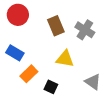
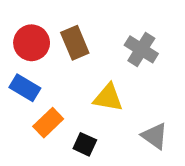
red circle: (18, 15) -> (32, 43), moved
brown rectangle: (56, 26) -> (75, 43), moved

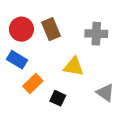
gray cross: (141, 49) -> (96, 34), turned -30

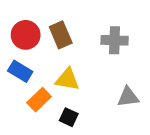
yellow triangle: (74, 66) -> (67, 79), moved
gray triangle: (105, 93) -> (128, 97), moved, turned -42

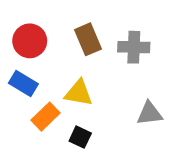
brown rectangle: (61, 35) -> (88, 39), moved

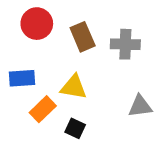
red circle: (30, 41) -> (37, 24), moved
blue rectangle: (23, 83) -> (22, 78), turned -35

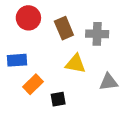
yellow triangle: (74, 87) -> (75, 64), moved
black square: (75, 128) -> (58, 99), turned -35

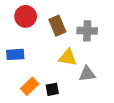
gray triangle: (109, 82) -> (87, 74), moved
orange rectangle: (33, 84) -> (30, 86), moved

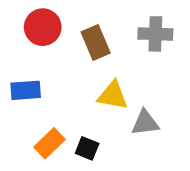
gray cross: (87, 31) -> (155, 34), moved
black square: (52, 89) -> (87, 148), turned 32

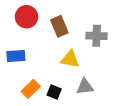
gray cross: (155, 34) -> (97, 36), moved
gray triangle: (145, 123) -> (85, 87), moved

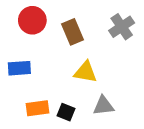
gray cross: (97, 36) -> (122, 27), moved, turned -36
orange rectangle: (31, 89) -> (38, 108), turned 36

